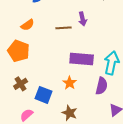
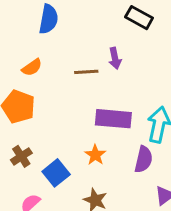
blue square: (44, 95) -> (56, 173), turned 30

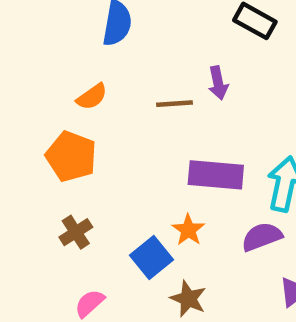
purple semicircle: (144, 159) -> (262, 237), turned -124
blue square: (56, 173) -> (152, 257), moved

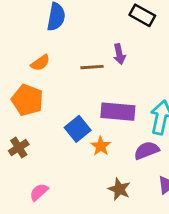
brown cross: (76, 232) -> (19, 148), moved
blue square: (152, 257) -> (78, 129), moved
brown star: (188, 299) -> (119, 189), moved

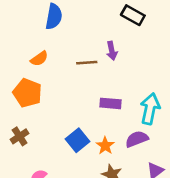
purple rectangle: (118, 112) -> (110, 103), size x0.7
blue square: (78, 129) -> (78, 140), moved
orange star: (101, 146) -> (105, 146), moved

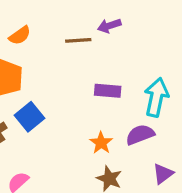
purple arrow: (112, 51) -> (109, 26), turned 84
blue square: (78, 140) -> (30, 117), moved

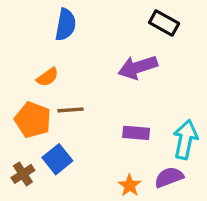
purple arrow: (109, 26) -> (138, 67), size x1.6
brown line: (78, 40) -> (70, 110), moved

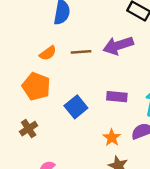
brown line: (70, 110) -> (81, 52), moved
blue square: (57, 159) -> (76, 107), moved

